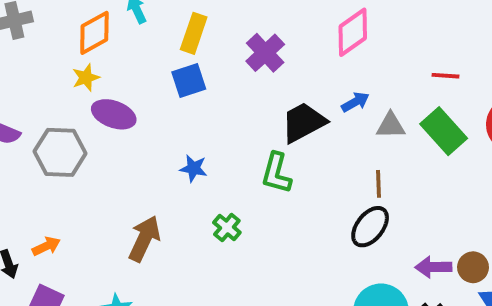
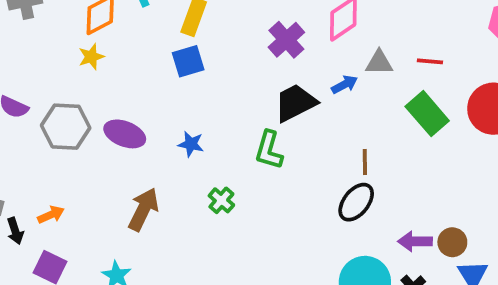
purple cross: (265, 53) -> (286, 40), moved
purple ellipse: (114, 114) -> (125, 134), moved
gray triangle: (391, 126) -> (379, 63), moved

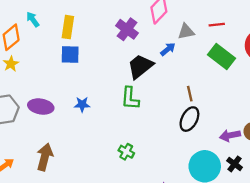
blue square: (188, 61) -> (70, 55), turned 30
green cross: (221, 200) -> (126, 152), moved
brown arrow: (143, 209) -> (45, 157), moved

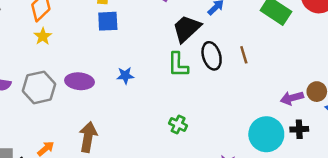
black ellipse: (189, 119) -> (212, 56), moved, turned -40
black cross: (235, 164) -> (299, 129), turned -35

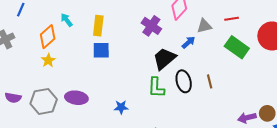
blue star: (125, 76) -> (121, 107), moved

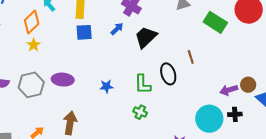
blue arrow: (189, 42) -> (117, 29), moved
black ellipse: (184, 81) -> (168, 74), moved
green L-shape: (156, 88) -> (143, 84), moved

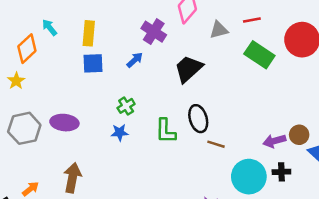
black trapezoid: (146, 37) -> (189, 69), moved
yellow star: (34, 45) -> (16, 81), moved
brown line: (191, 57) -> (216, 144), moved, turned -56
green cross: (140, 112) -> (126, 106), moved, turned 32

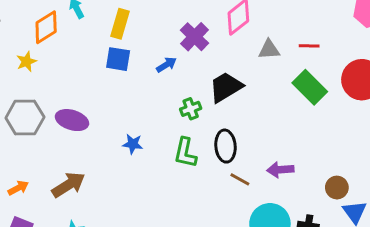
green cross: (126, 106) -> (191, 109), moved
purple arrow: (274, 141) -> (280, 170), moved
brown arrow: (72, 178) -> (68, 185), turned 36

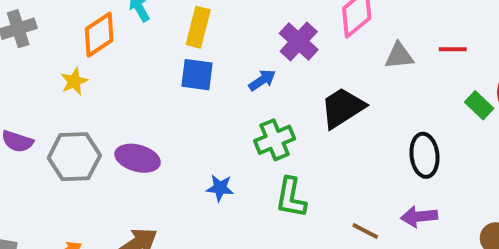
green rectangle: (310, 87) -> (479, 105), moved, size x0.6
green cross: (191, 109) -> (275, 140), moved, size x1.4
black ellipse: (225, 146) -> (424, 155), moved

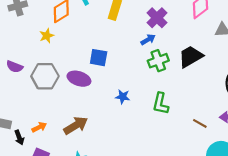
purple cross: (299, 41) -> (157, 18), moved
blue square: (197, 75) -> (99, 58), moved
green cross: (275, 140) -> (158, 61), moved

